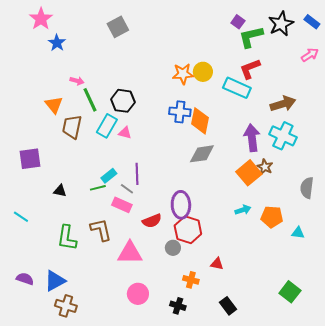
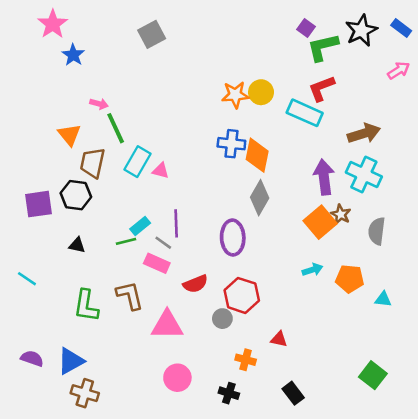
black hexagon: (123, 101) -> (76, 195), moved
gray diamond: (202, 154) -> (260, 198), turned -52
gray semicircle: (307, 188) -> (377, 231), moved
purple ellipse: (181, 205) -> (233, 238), moved

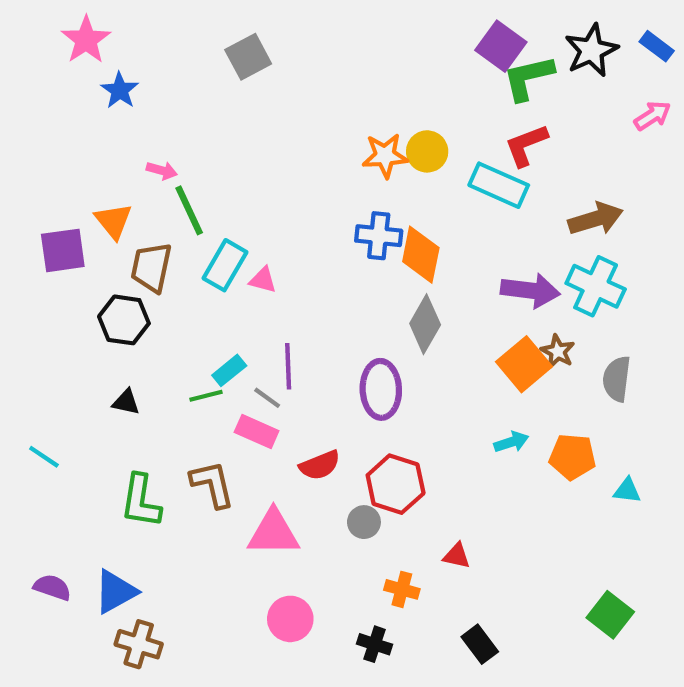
purple square: (306, 28) -> (501, 46), size x1.6
purple arrow: (324, 177) -> (530, 290), turned 104
purple square: (39, 204) -> (63, 250), moved

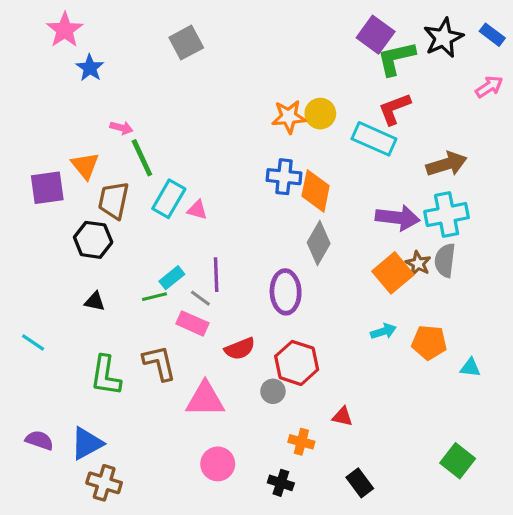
cyan cross: (596, 286) -> (447, 215), turned -36
gray semicircle: (617, 379) -> (445, 260), moved

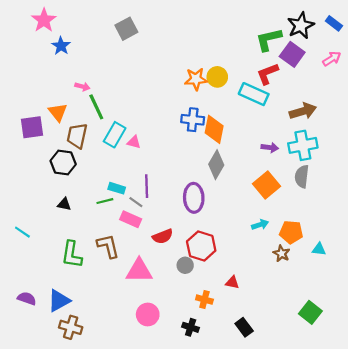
purple square: (376, 35) -> (292, 54), moved
purple arrow: (398, 218) -> (270, 148), size x0.6
brown star: (418, 263) -> (281, 253), moved
cyan rectangle: (172, 278) -> (117, 188), turned 56

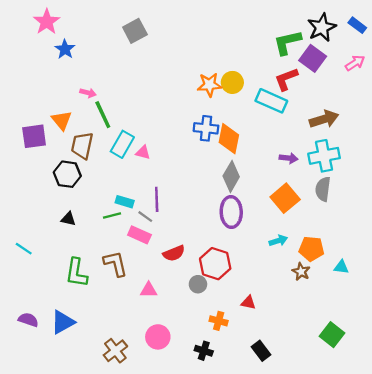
purple ellipse: (194, 198) -> (231, 212), moved
pink triangle: (139, 271) -> (149, 290), size x0.6
brown cross: (71, 327) -> (115, 351), moved, turned 35

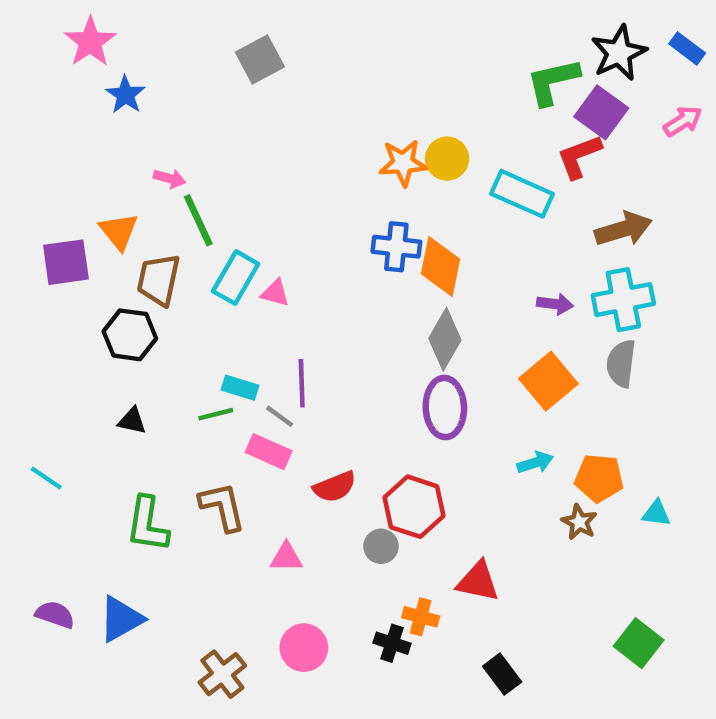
red L-shape: (286, 79) -> (579, 156), moved
red triangle: (248, 303) -> (478, 582), size x1.5
black cross: (204, 351) -> (392, 643), moved

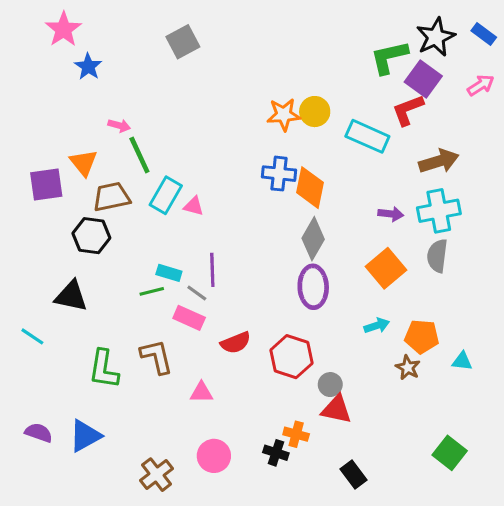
brown trapezoid: (158, 280) -> (111, 197), turned 66
black triangle: (132, 421) -> (71, 296), moved, size x1.6
gray circle: (381, 546) -> (330, 385), moved

